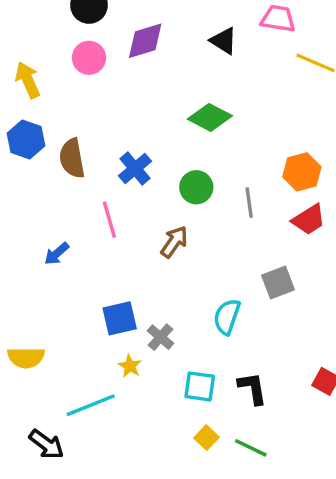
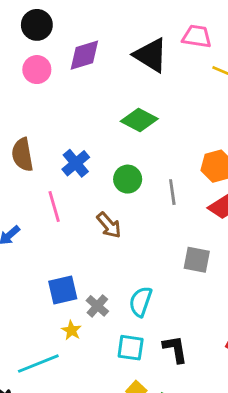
black triangle: (224, 41) -> (151, 55), size x1.5
brown arrow: (174, 242) -> (109, 225), turned 104
gray square: (278, 283) -> (197, 260), turned 32
cyan semicircle: (227, 317) -> (141, 302), moved

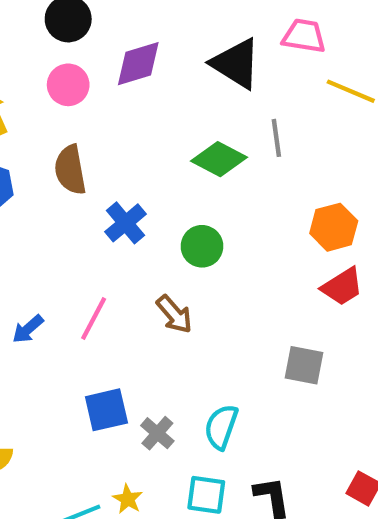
brown semicircle: (22, 155) -> (70, 170), moved
gray line: (172, 192) -> (276, 138), moved
pink line: (54, 206) -> (94, 318), moved, turned 44
yellow star: (71, 330) -> (128, 499), moved

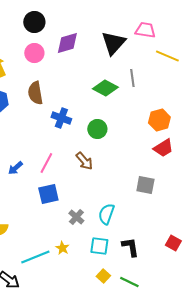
black triangle: (236, 64) -> (113, 43), turned 40
blue cross: (126, 223) -> (61, 118), turned -30
blue square: (106, 410) -> (48, 194), moved

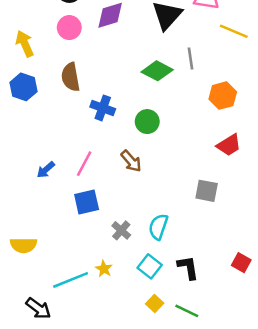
orange hexagon: (159, 120) -> (223, 96), moved
cyan square: (99, 246) -> (150, 266), turned 30

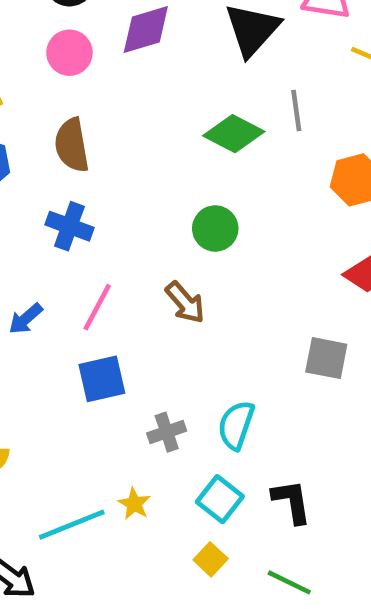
blue cross: (103, 108) -> (69, 226), moved
gray cross: (121, 230) -> (167, 432), turned 30
yellow square: (155, 303) -> (211, 559), moved

